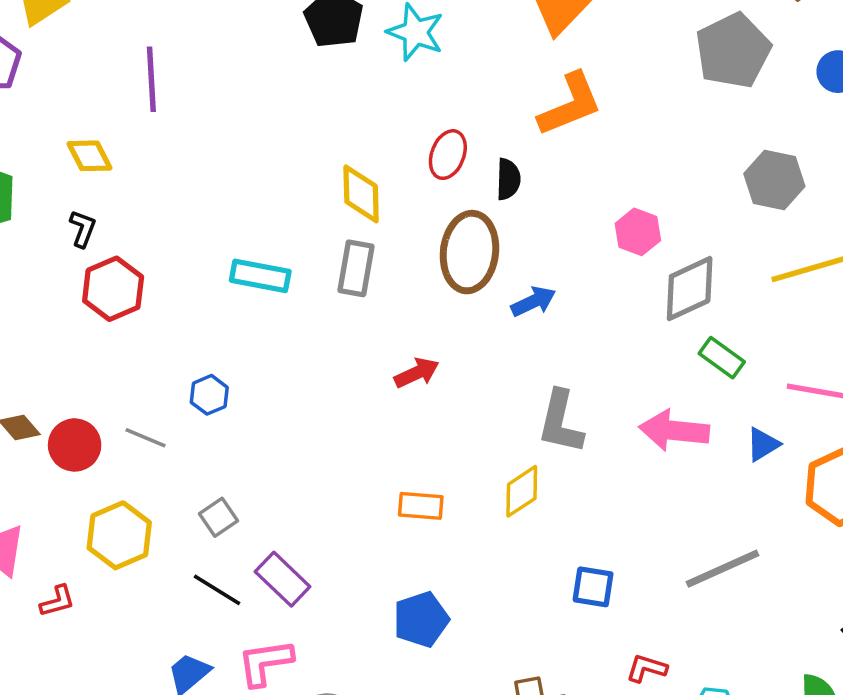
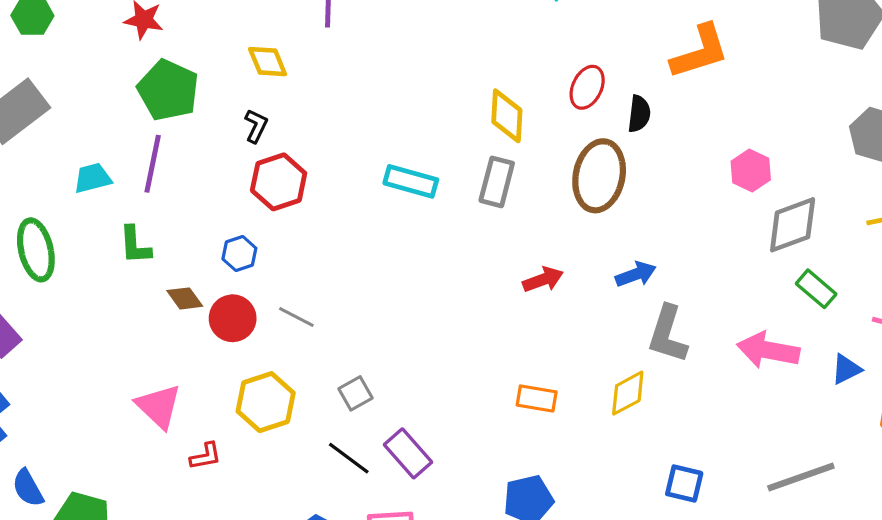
blue arrow: (534, 301) -> (636, 274), moved
blue hexagon: (209, 395) -> (239, 254), moved

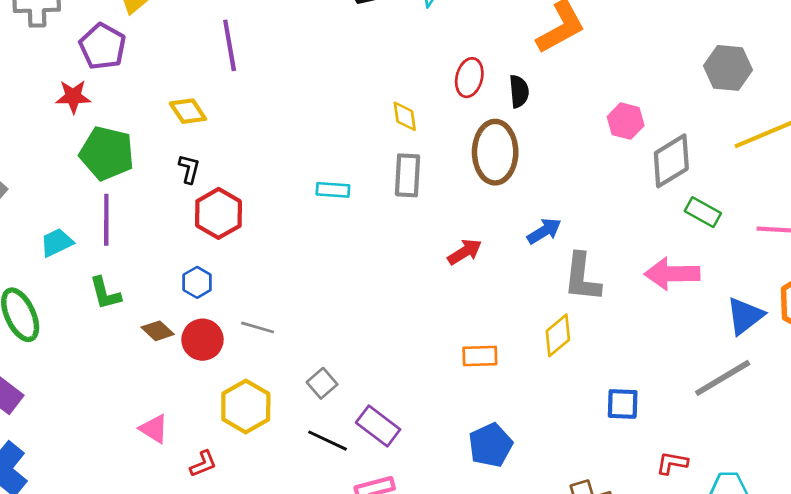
yellow diamond: (507, 116) -> (405, 116), size x0.7
cyan rectangle: (411, 181) -> (333, 190), size x0.7
blue triangle: (846, 369) -> (745, 316), moved, size x1.4
pink triangle: (159, 406) -> (154, 429), size x0.7

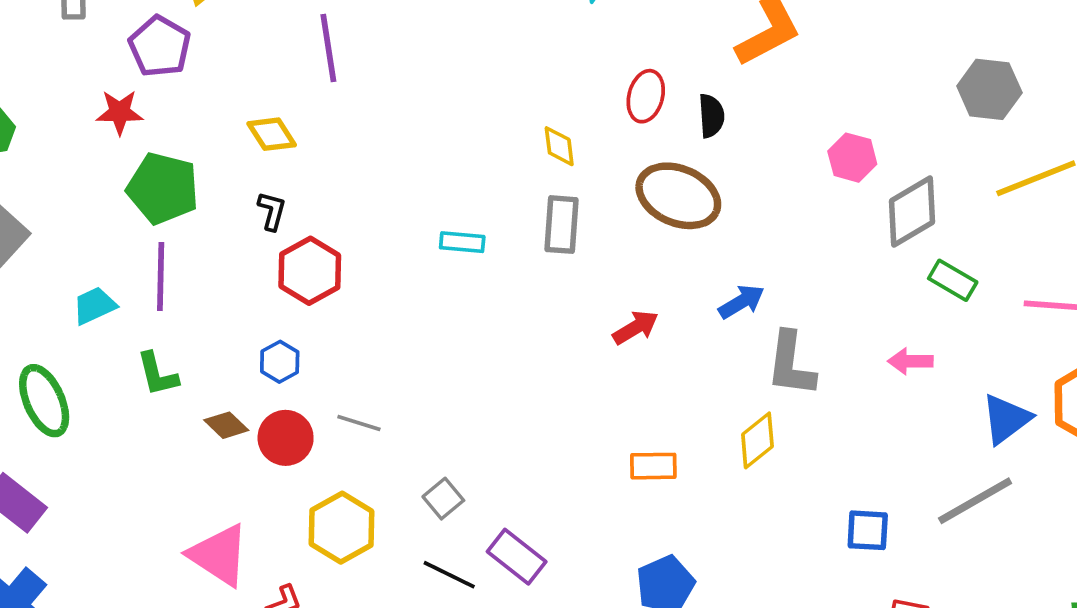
brown ellipse: (495, 152) -> (678, 196), turned -68
pink arrow: (672, 274) -> (910, 361), size x0.6
blue square: (623, 404) -> (868, 530), moved
pink triangle: (154, 429) -> (219, 555), size x1.6

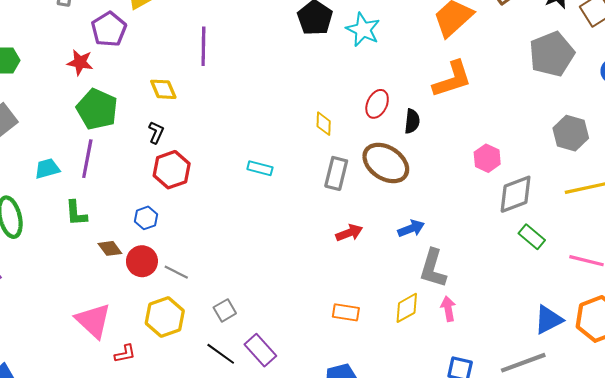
gray rectangle: (561, 225) -> (336, 173), moved
pink arrow: (910, 361) -> (448, 309), moved, turned 70
gray line: (359, 423) -> (176, 272), moved

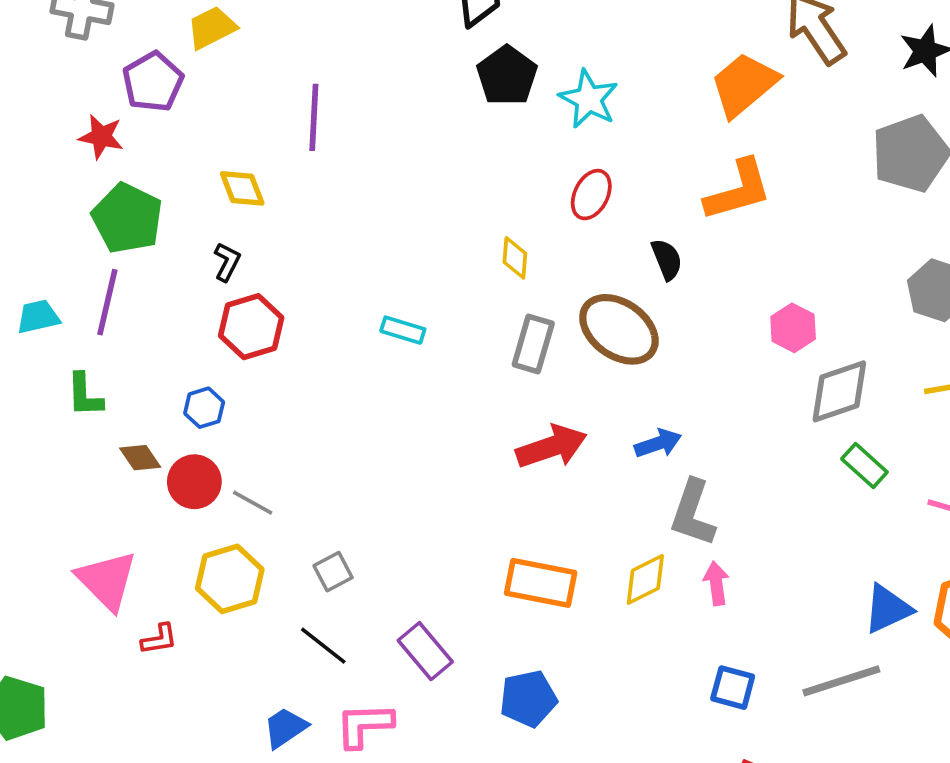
red ellipse: (377, 104) -> (591, 195), moved
black semicircle: (412, 121) -> (667, 259), turned -30
red arrow: (349, 233) -> (551, 447), size x1.5
orange rectangle: (346, 312) -> (541, 583), size x1.5
purple rectangle: (260, 350) -> (425, 651), moved

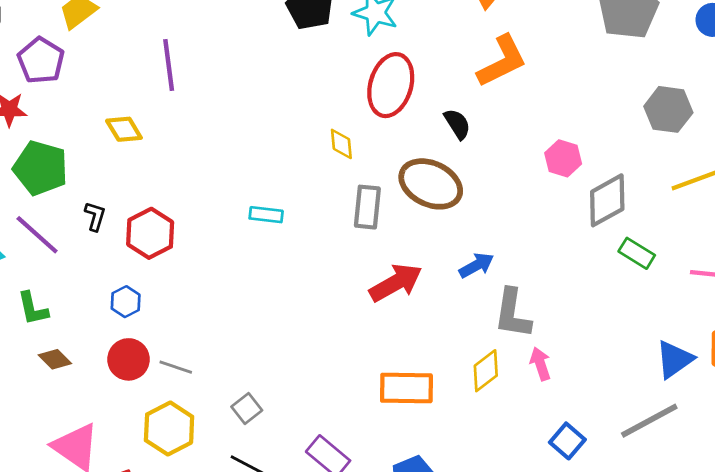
red ellipse: (591, 195) -> (391, 85), size x1.6
black L-shape: (227, 262) -> (95, 216), moved
purple line: (107, 302) -> (37, 235), turned -51
brown diamond: (140, 458) -> (55, 359), moved
blue square: (733, 688) -> (567, 441), turned 36

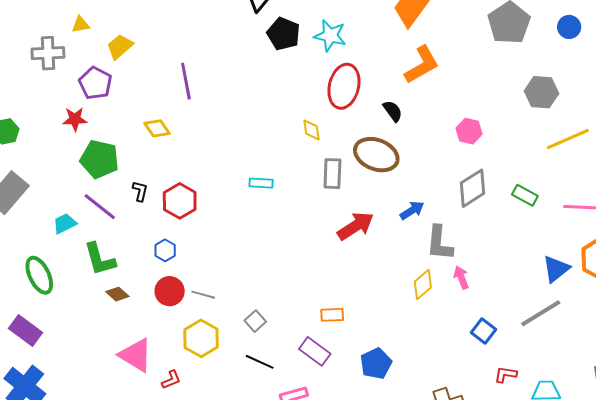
gray diamond: (607, 200) -> (473, 188), moved
green L-shape: (33, 309) -> (100, 259), size x1.4
orange rectangle: (406, 388) -> (332, 315), moved, size x0.6

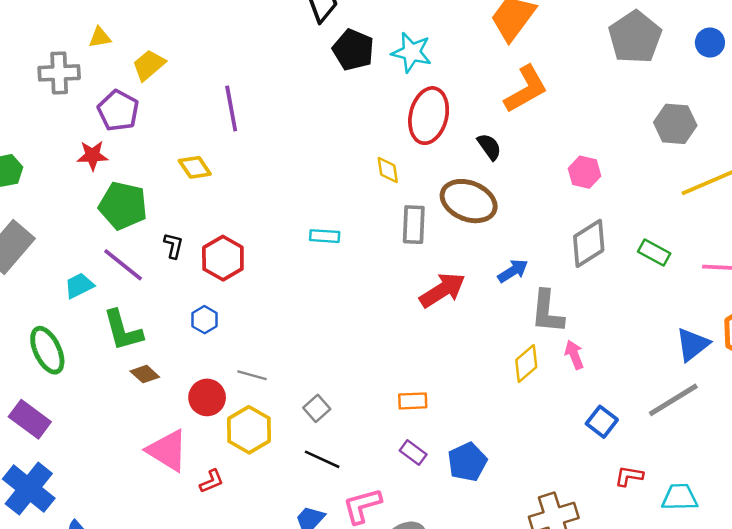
red circle: (170, 291) -> (207, 397), moved
purple rectangle: (315, 351) -> (413, 453), moved, size x0.7

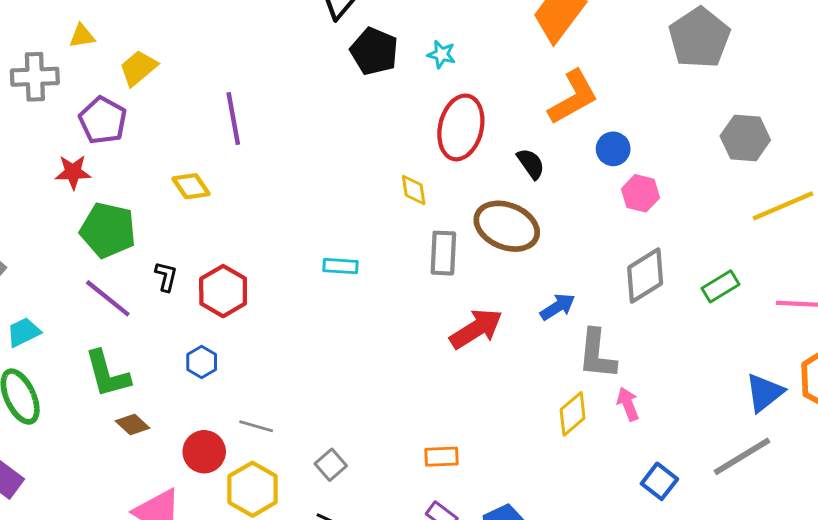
blue circle: (710, 43) -> (613, 149), moved
cyan star: (412, 52) -> (441, 54), size x0.6
green rectangle: (654, 253) -> (721, 286), turned -60
cyan trapezoid: (79, 286) -> (24, 332), moved

